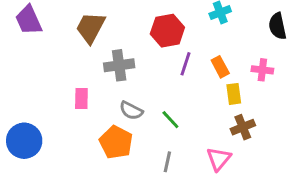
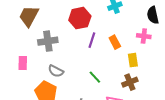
pink cross: (262, 70) -> (144, 36), moved
yellow rectangle: (234, 94) -> (133, 60), moved
green line: (170, 120) -> (95, 77), moved

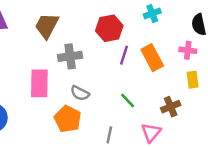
orange rectangle: (115, 42) -> (152, 58), size x1.5
yellow rectangle: (133, 60) -> (193, 80), moved
pink rectangle: (23, 63) -> (39, 83), size x1.6

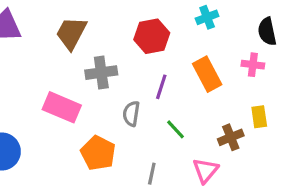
purple line: (124, 55) -> (161, 87), moved
yellow rectangle: (193, 80) -> (259, 117), moved
pink rectangle: (39, 83) -> (62, 107), turned -68
gray semicircle: (80, 93) -> (131, 114), moved, turned 72

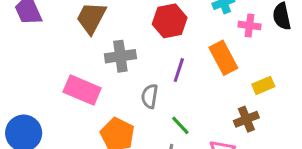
pink cross: (253, 65) -> (249, 26), moved
yellow rectangle: (259, 117) -> (263, 85), moved, turned 75
green line: (175, 129) -> (180, 125), moved

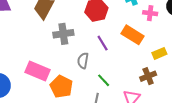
orange rectangle: (223, 58) -> (133, 35), turned -30
purple line: (179, 70) -> (103, 43), turned -49
pink rectangle: (82, 90) -> (38, 71), moved

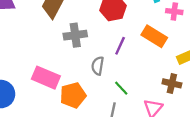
purple line: (103, 43) -> (120, 46), turned 56
brown cross: (148, 76) -> (172, 83), turned 35
orange pentagon: (61, 86) -> (73, 95), turned 30

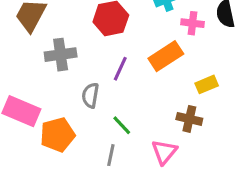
orange rectangle: (154, 36) -> (166, 56), turned -65

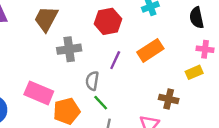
pink cross: (192, 23) -> (205, 49), moved
yellow rectangle: (207, 84) -> (194, 72), moved
green line: (122, 125) -> (101, 103), moved

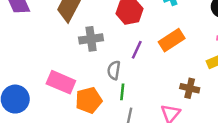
green line: (101, 103) -> (122, 92), turned 49

